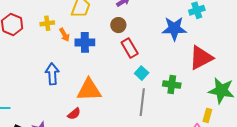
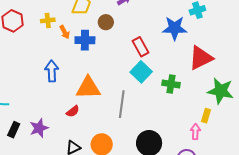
brown circle: (118, 25) -> (106, 22), moved
red rectangle: (130, 48) -> (141, 47), moved
cyan square: (142, 73) -> (141, 72), size x1.5
gray line: (142, 102) -> (122, 104), moved

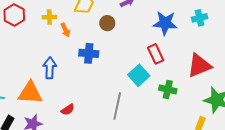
blue star: (175, 28) -> (165, 23), moved
blue cross: (85, 40) -> (89, 53), moved
red rectangle: (141, 47) -> (156, 54), moved
orange triangle: (88, 88) -> (30, 93), moved

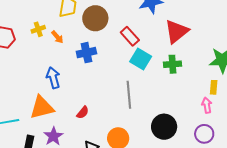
brown circle: (107, 23) -> (95, 18), size x1.6
red rectangle: (156, 54) -> (130, 36), moved
red triangle: (199, 66) -> (177, 31), moved

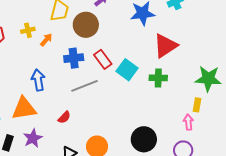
red rectangle: (130, 36) -> (103, 59), moved
orange arrow: (57, 37) -> (46, 40), turned -104
gray line: (129, 95) -> (84, 86), moved, turned 68

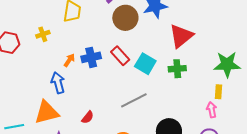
brown circle: (86, 25) -> (125, 18), moved
orange arrow: (46, 40) -> (69, 60), moved
gray line: (84, 86) -> (134, 100), moved

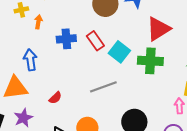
orange arrow: (69, 60) -> (38, 22), moved, turned -32
green cross: (177, 69) -> (150, 61), size x1.4

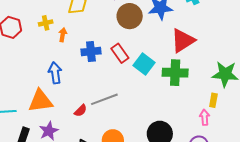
gray line: (103, 87) -> (104, 99), moved

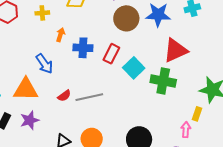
orange arrow: (63, 35) -> (61, 35), moved
red rectangle: (120, 53) -> (111, 54), turned 54
blue arrow: (55, 73) -> (44, 64), turned 145
red semicircle: (81, 111) -> (64, 96), moved

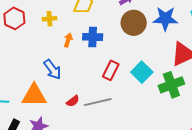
blue cross: (83, 48) -> (93, 37), moved
red rectangle: (111, 54) -> (111, 70), moved
green cross: (163, 81) -> (171, 85), turned -30

